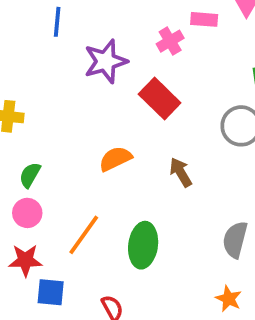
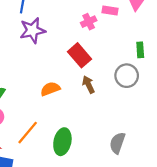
purple star: (106, 61) -> (32, 30), moved
brown arrow: (181, 172) -> (88, 85), moved

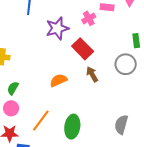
purple star: (32, 30) -> (57, 28), moved

